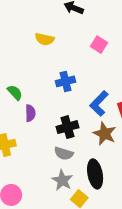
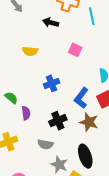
gray semicircle: (64, 153) -> (45, 144), moved

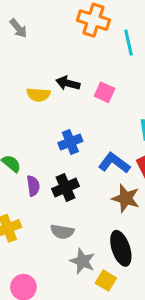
black arrow: (51, 22) -> (68, 83), moved
blue L-shape: (81, 98) -> (114, 163), turned 90
black cross: (58, 121) -> (65, 188), moved

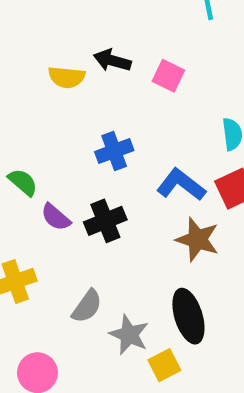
purple semicircle: (33, 186) -> (56, 217), turned 138
gray semicircle: (62, 232) -> (87, 306), moved, turned -65
yellow square: (106, 281) -> (164, 365), turned 30

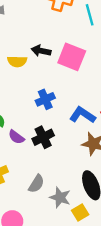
pink square: (168, 76) -> (72, 57), size x1.6

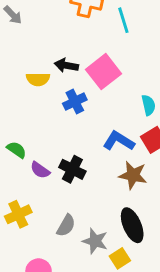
pink square: (72, 57) -> (104, 72), turned 32
blue cross: (45, 99) -> (75, 102), moved
black cross: (43, 137) -> (72, 169), turned -35

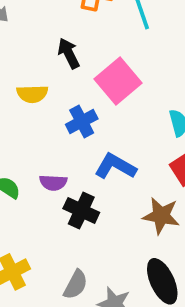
black arrow: (66, 65) -> (69, 53), moved, turned 55
blue L-shape: (119, 141) -> (115, 166), moved
purple semicircle: (40, 170) -> (53, 183), moved, turned -30

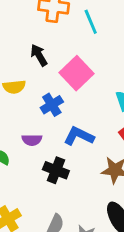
purple semicircle: (53, 183) -> (32, 140), moved

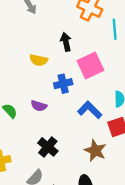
blue L-shape: (79, 136) -> (90, 110), moved
black cross: (56, 170) -> (48, 147), moved

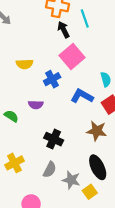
black arrow: (66, 42) -> (63, 30), moved

